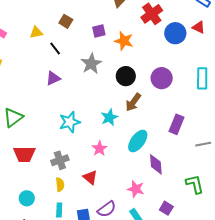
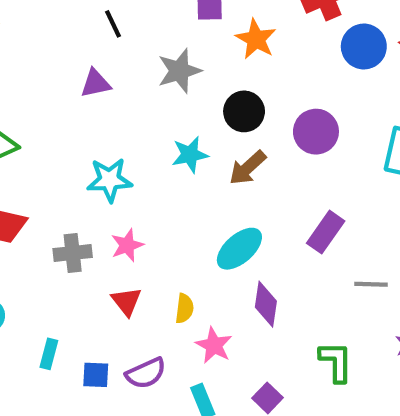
cyan star: (109, 117) -> (190, 155), moved
pink star: (99, 148) -> (127, 245), moved
yellow semicircle: (60, 185) -> (184, 308), moved

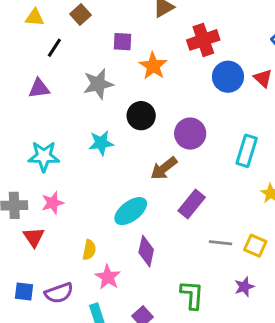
black line: (113, 24) -> (54, 48), turned 54
brown arrow: (248, 168) -> (164, 168), moved
red triangle: (126, 301) -> (34, 237), moved

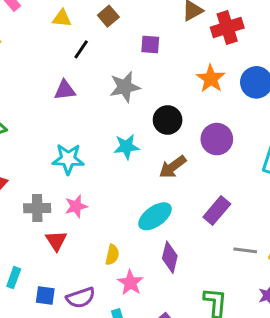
red cross: (203, 40) -> (227, 28), moved
orange star: (153, 66) -> (211, 79), moved
brown arrow: (164, 168) -> (173, 167), moved

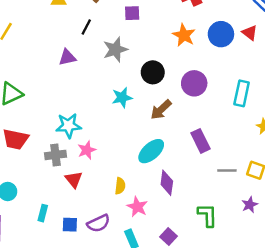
black line: (81, 49) -> (86, 27), moved
cyan star: (68, 159) -> (68, 126), moved
purple rectangle: (217, 210) -> (201, 141), turned -60

